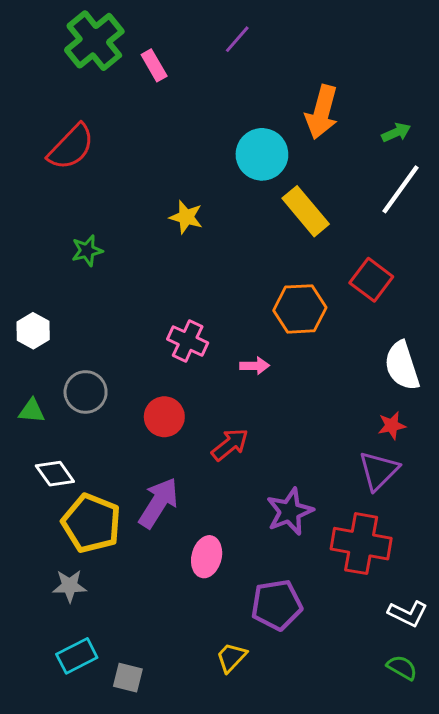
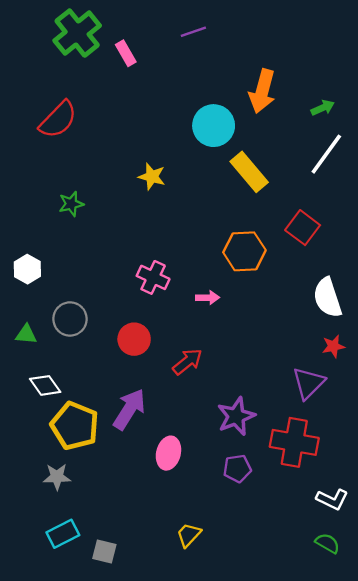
purple line: (237, 39) -> (193, 32), turned 30
red star: (392, 426) -> (333, 346), moved
purple pentagon: (277, 605) -> (237, 468), moved, size x0.7

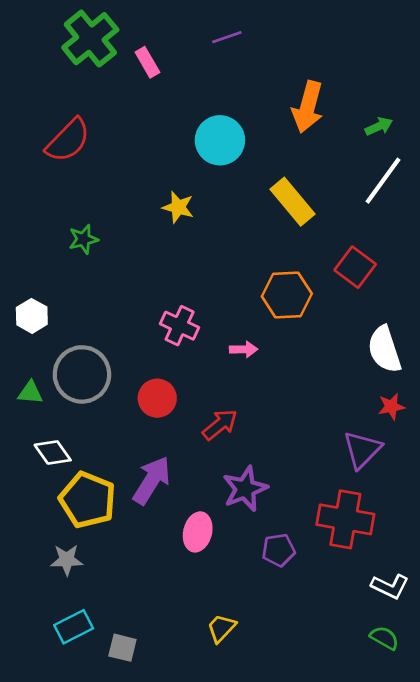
cyan circle: (214, 126) -> (220, 140), moved
gray circle: (70, 319) -> (82, 374), size x1.4
purple star: (236, 416) -> (245, 489), moved

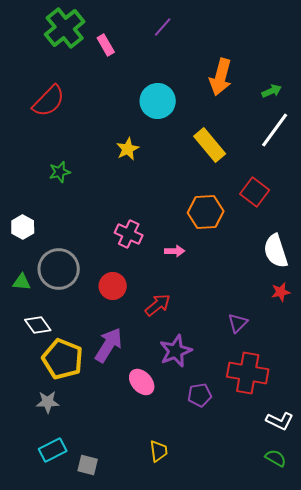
purple line: (227, 37) -> (163, 27), turned -30
yellow star: (178, 207) -> (128, 149), turned 30
purple triangle: (362, 450) -> (238, 323), moved, size x0.7
pink ellipse: (198, 532) -> (142, 382), turned -56
yellow trapezoid: (221, 628) -> (159, 451), turned 130

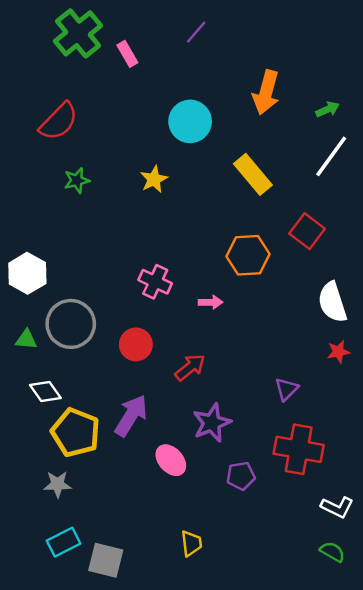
green star: (60, 172) -> (77, 180), moved
white hexagon: (23, 227) -> (27, 273), size x1.4
gray square: (88, 465) -> (106, 560), size x1.4

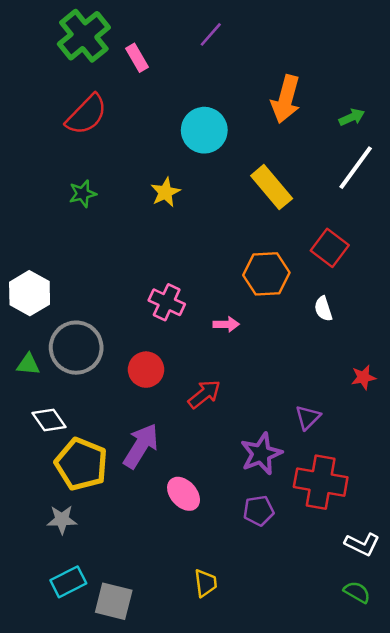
red semicircle: (59, 121) -> (86, 115), moved
white semicircle: (332, 302) -> (323, 309), moved, size x0.6
purple star: (212, 423) -> (261, 454), moved

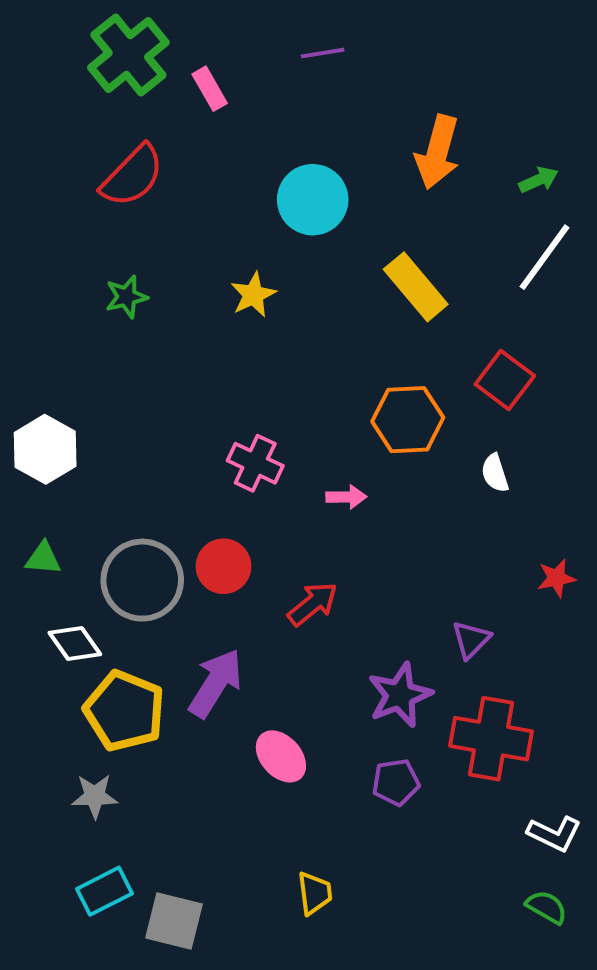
purple line: (211, 34) -> (323, 53), turned 40
gray circle: (76, 348) -> (142, 580), moved

